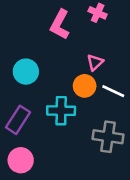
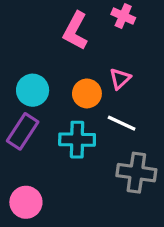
orange circle: (85, 86) -> (87, 93), moved
white line: (113, 91) -> (122, 123), moved
purple rectangle: (18, 120) -> (23, 131), moved

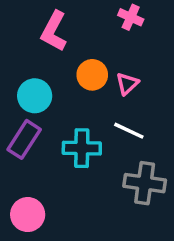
pink L-shape: (75, 31) -> (54, 31), moved
orange circle: (87, 93) -> (92, 75), moved

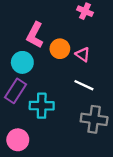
pink L-shape: (54, 31) -> (35, 35), moved
pink triangle: (127, 84) -> (83, 54), turned -42
cyan cross: (82, 148) -> (42, 106), moved

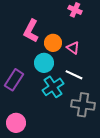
cyan circle: (22, 62) -> (44, 63), moved
cyan cross: (42, 106) -> (53, 87), moved, turned -35

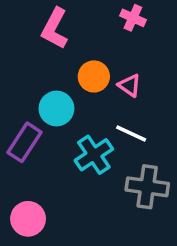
pink L-shape: (31, 31) -> (55, 28), moved
cyan circle: (44, 63) -> (56, 109), moved

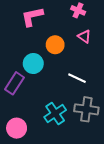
pink L-shape: (55, 28) -> (32, 17), turned 50
pink triangle: (129, 85) -> (84, 36), moved
cyan cross: (94, 155) -> (55, 114), moved

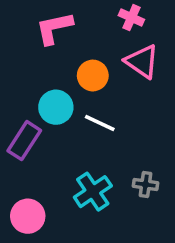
pink triangle: (84, 36) -> (142, 61), size x1.5
white line: (77, 78) -> (100, 123), moved
gray cross: (86, 109) -> (146, 185), size x0.6

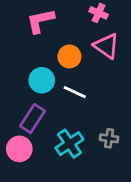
purple rectangle: (24, 141) -> (32, 119), moved
pink circle: (28, 216) -> (19, 149), moved

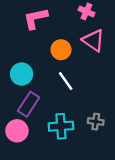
cyan circle: (42, 80) -> (22, 74), moved
white line: (75, 92) -> (66, 81), turned 30
cyan cross: (69, 144) -> (61, 126), turned 30

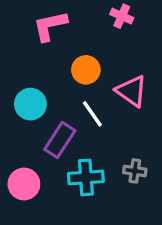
pink triangle: (93, 40) -> (132, 91), moved
purple rectangle: (29, 104) -> (60, 140), moved

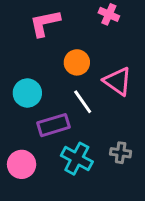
purple rectangle: (60, 140) -> (54, 125), turned 40
cyan cross: (86, 177) -> (77, 159), turned 32

